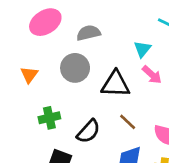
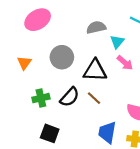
gray semicircle: (88, 33) -> (96, 27), moved
brown line: (128, 122) -> (94, 98), moved
black semicircle: (88, 131) -> (70, 97), moved

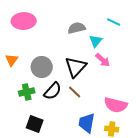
pink ellipse: (38, 20) -> (24, 21), turned 30
gray circle: (62, 57) -> (42, 67), moved
black triangle: (95, 70) -> (76, 67), turned -50

